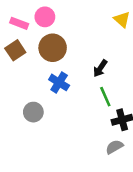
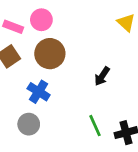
blue cross: (59, 82) -> (39, 92), moved
green line: (105, 97) -> (95, 126), moved

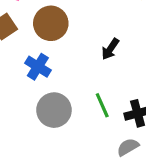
gray circle: (29, 124) -> (54, 110), moved, size x1.4

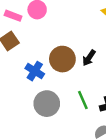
brown circle: (51, 23) -> (62, 59), moved

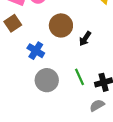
brown circle: (62, 59) -> (61, 25), moved

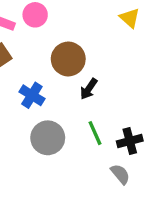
black arrow: (85, 39) -> (89, 89), moved
gray semicircle: (97, 105) -> (120, 174), turned 80

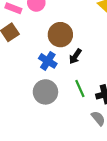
blue cross: (32, 95) -> (48, 61), moved

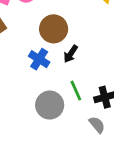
gray circle: (45, 92) -> (50, 105), moved

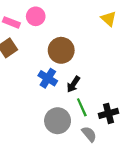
black arrow: (71, 54) -> (73, 84), moved
gray semicircle: (97, 125) -> (89, 134), moved

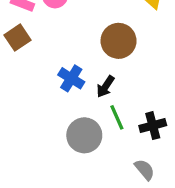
brown circle: (61, 50) -> (119, 41), moved
gray semicircle: (89, 134) -> (145, 170), moved

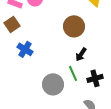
blue cross: (71, 78) -> (25, 49), moved
black arrow: (105, 86) -> (81, 54), moved

